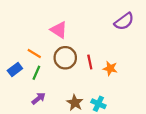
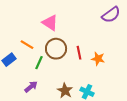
green line: (36, 73) -> (39, 63), moved

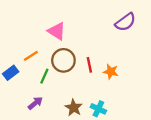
orange line: (27, 45) -> (31, 56), turned -64

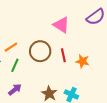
pink triangle: (57, 31) -> (61, 25), moved
green line: (44, 76) -> (15, 65), moved

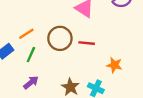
red line: (63, 55) -> (87, 43), turned -72
orange star: (83, 61) -> (114, 65), moved

